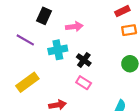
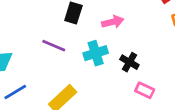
pink rectangle: (84, 83) -> (145, 90), moved

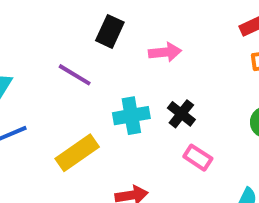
cyan cross: (96, 53) -> (131, 116), moved

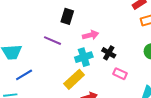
pink arrow: (165, 52) -> (91, 35), moved
yellow rectangle: (77, 153) -> (74, 79), moved

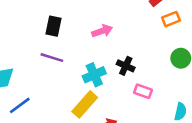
black rectangle: (67, 16) -> (54, 26), moved
pink arrow: (91, 35) -> (102, 31), moved

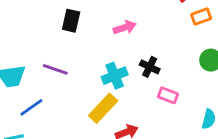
purple line: (52, 58) -> (55, 69), moved

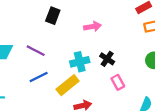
pink rectangle: (168, 95) -> (118, 82), turned 32
blue line: (31, 107) -> (39, 77), moved

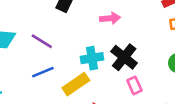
black cross: (107, 59) -> (124, 57), size x1.5

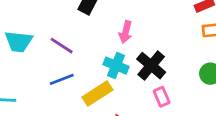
pink arrow: (110, 18) -> (126, 32), moved, turned 108
cyan cross: (92, 58) -> (116, 66), turned 30

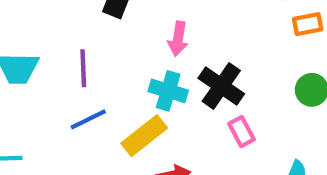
purple line: (62, 46) -> (83, 68), turned 60

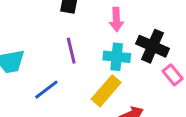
purple line: (83, 68) -> (71, 51), moved
blue line: (88, 119) -> (46, 90), moved

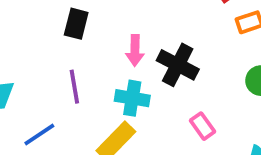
black cross: (153, 46) -> (178, 65), moved

